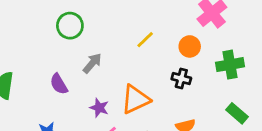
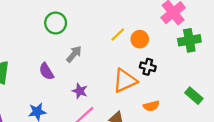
orange circle: (190, 46) -> (140, 39), moved
green cross: (230, 65) -> (189, 40), moved
orange triangle: (135, 99) -> (125, 81), moved

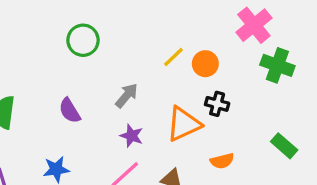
green cross: (189, 40) -> (277, 65), turned 30
gray arrow: (74, 54) -> (127, 96), moved
purple star: (80, 91) -> (132, 136), moved

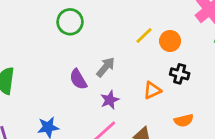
purple semicircle: (70, 111) -> (78, 79), moved
orange triangle: (184, 124) -> (152, 90), size x0.6
purple star: (132, 136) -> (110, 100), turned 30

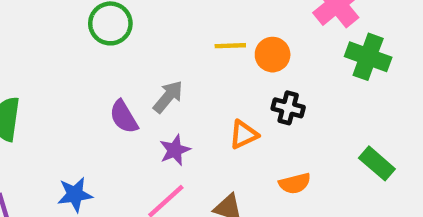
yellow line: (144, 36) -> (230, 46), turned 42

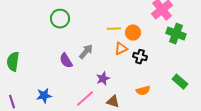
orange triangle: (244, 135) -> (121, 49), moved
purple star: (175, 150) -> (103, 79), moved

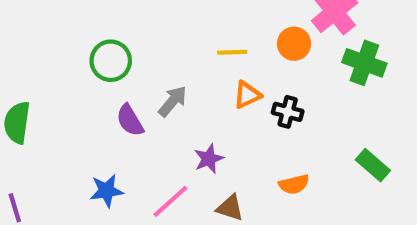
green circle: (60, 19) -> (111, 61), moved
orange circle: (133, 33) -> (294, 44), moved
blue star: (44, 96) -> (106, 191), moved

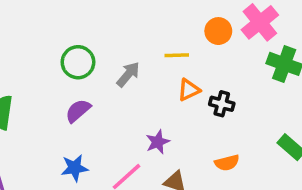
orange circle: (294, 44) -> (218, 31), moved
gray arrow: (173, 101) -> (128, 74), moved
purple semicircle: (130, 120) -> (78, 111), moved, turned 80

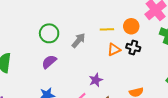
orange circle: (218, 31) -> (131, 26), moved
black cross: (222, 104) -> (133, 48), moved

